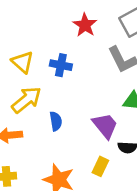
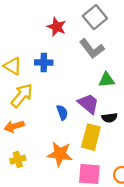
blue semicircle: (56, 121) -> (62, 112), moved
yellow rectangle: (100, 166) -> (91, 137), size x1.6

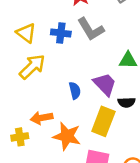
gray L-shape: (92, 49) -> (91, 29), moved
orange arrow: (14, 126) -> (42, 118), moved

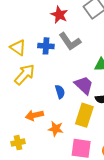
orange star: (67, 136) -> (56, 129), size x0.7
yellow cross: (20, 137) -> (18, 143), moved

